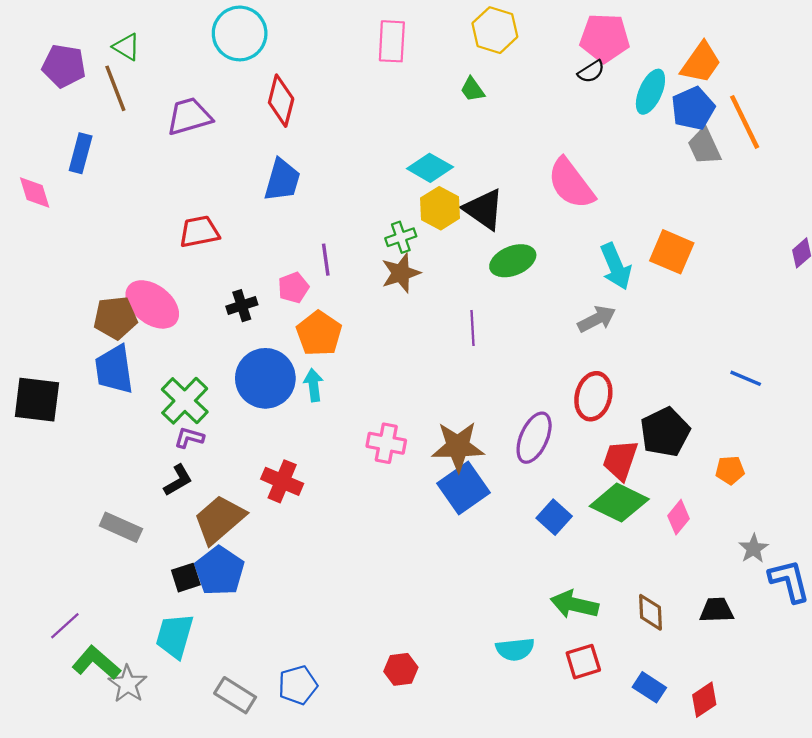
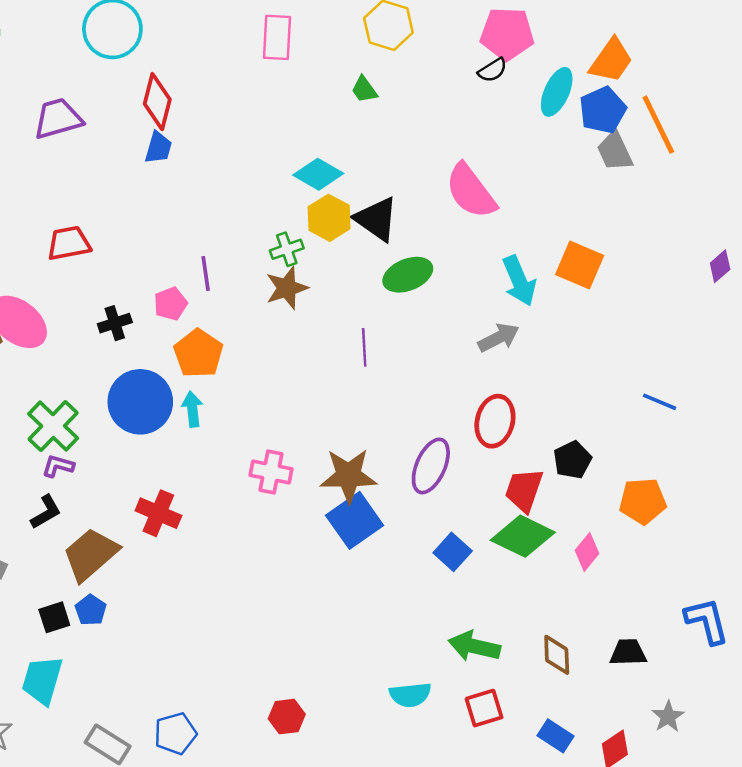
blue trapezoid: (282, 180) -> (158, 148), moved, size x0.7
black pentagon: (665, 432) -> (572, 460), size x0.7
orange pentagon: (730, 470) -> (643, 501), size x1.5
gray star: (753, 548) -> (668, 717), moved
blue pentagon: (219, 571) -> (91, 610), size x0.6

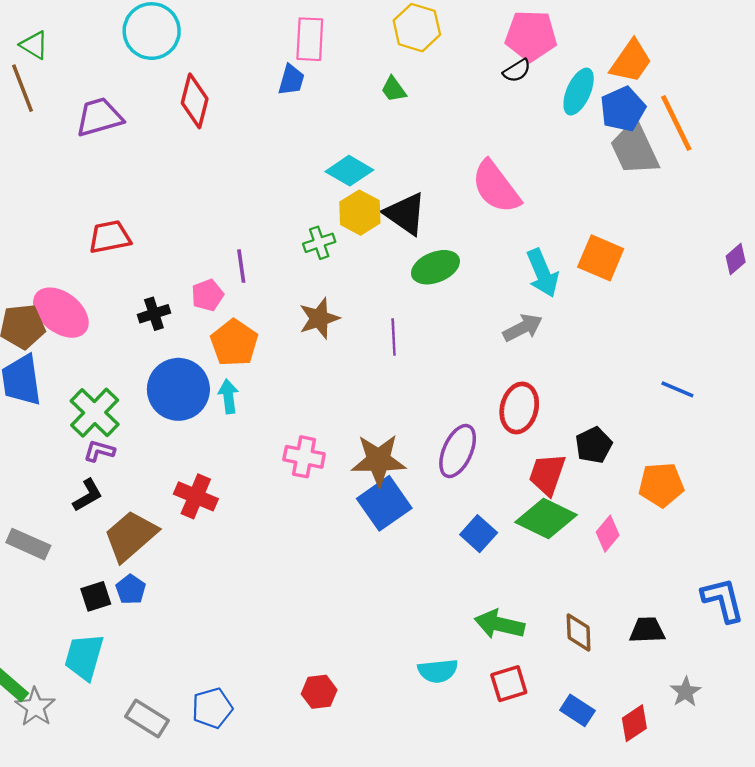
blue trapezoid: (158, 148) -> (291, 80), moved
gray trapezoid: (615, 151) -> (634, 149), size x1.4
brown star: (287, 288) -> (319, 318), moved

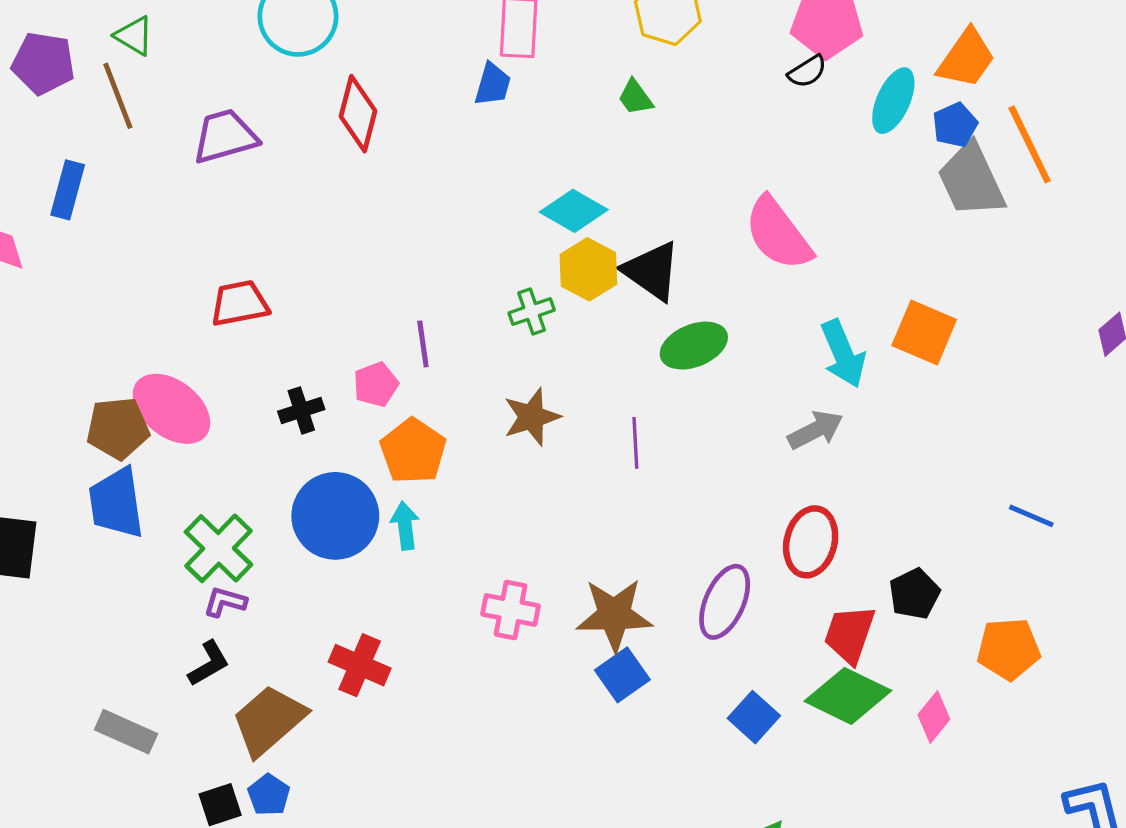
blue pentagon: (623, 109) -> (955, 125), size x0.7
blue square: (384, 503) -> (622, 675), size x0.7

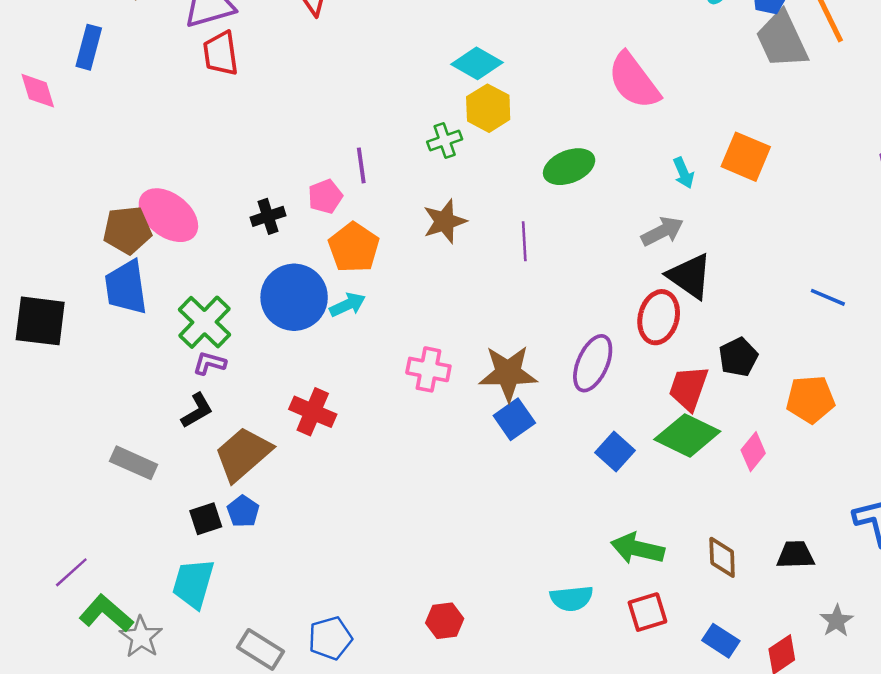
black triangle: (652, 271) -> (690, 276), moved
red trapezoid: (240, 303) -> (221, 53), moved, turned -87
cyan arrow: (843, 354) -> (684, 173), size x0.6
cyan arrow: (405, 526) -> (348, 305), turned 72

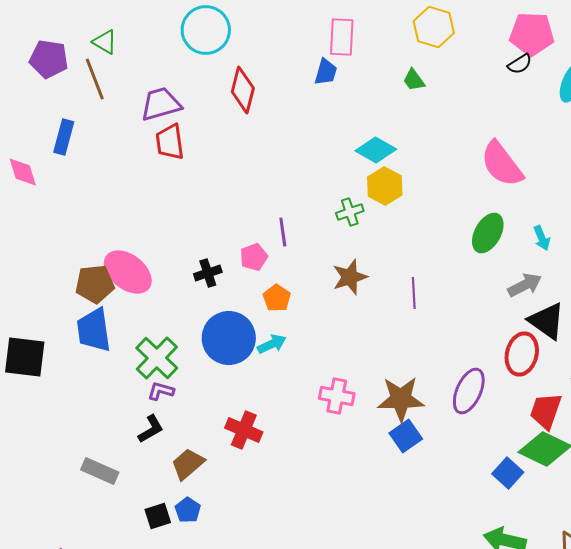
green ellipse: (569, 167) -> (488, 233), moved, turned -39
orange pentagon: (354, 248) -> (277, 298), size x0.7
blue square: (615, 452) -> (508, 473), moved
brown trapezoid: (243, 454) -> (188, 464), size x0.7

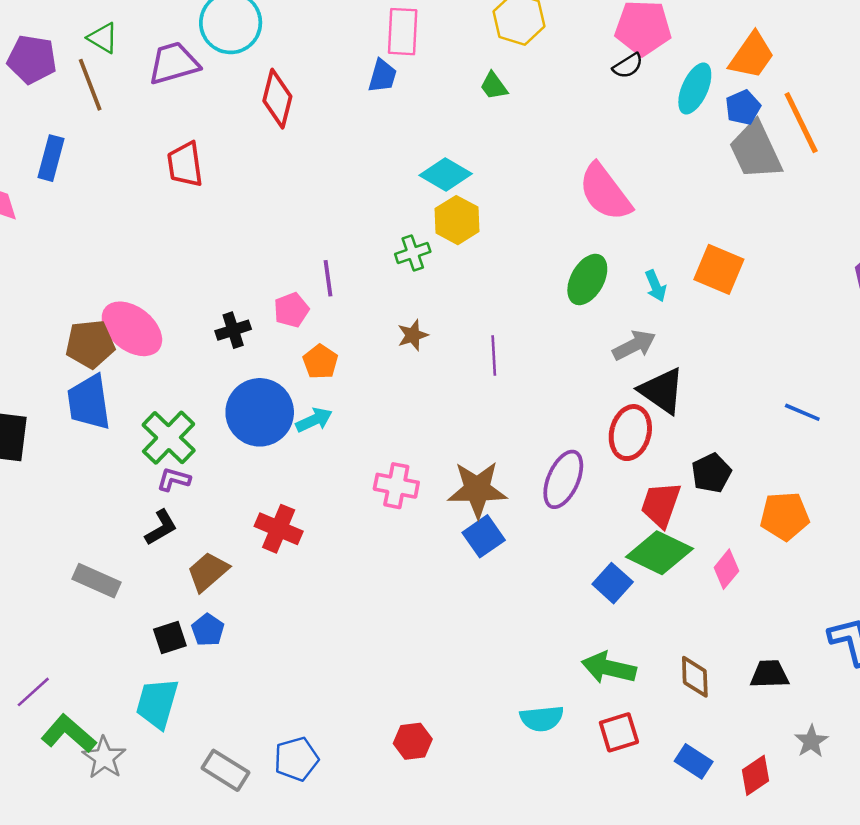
purple trapezoid: (161, 104) -> (174, 63), moved
brown star: (350, 277) -> (413, 335), size x0.7

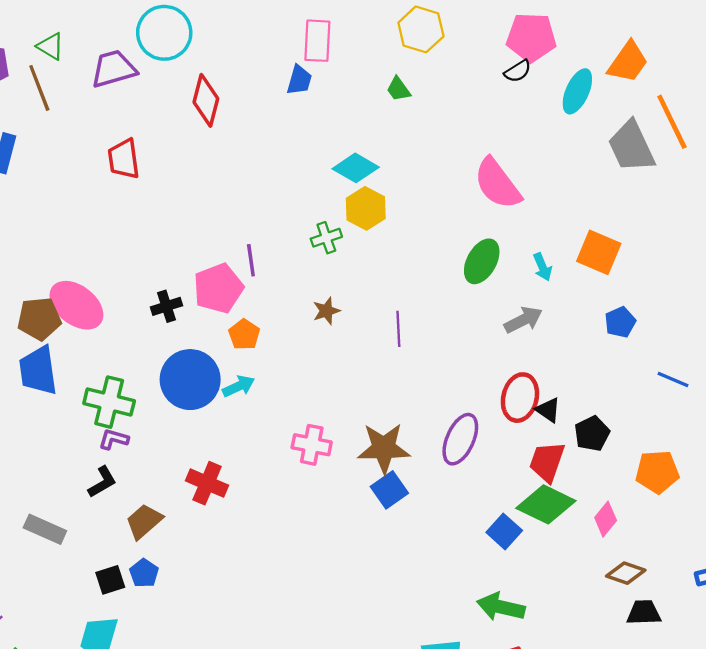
blue pentagon: (743, 107) -> (620, 322), moved
pink pentagon: (291, 310) -> (218, 288), size x1.6
black triangle: (662, 391) -> (548, 410), moved, size x0.6
green cross: (169, 438) -> (109, 402), turned -30
brown diamond: (695, 677) -> (626, 573), moved, turned -69

